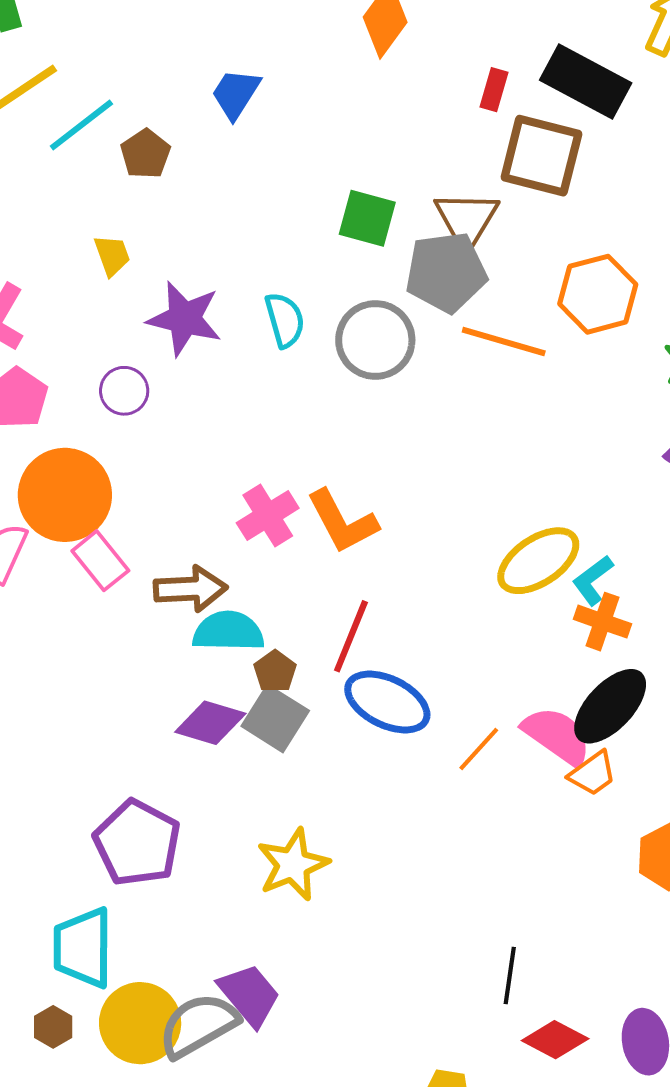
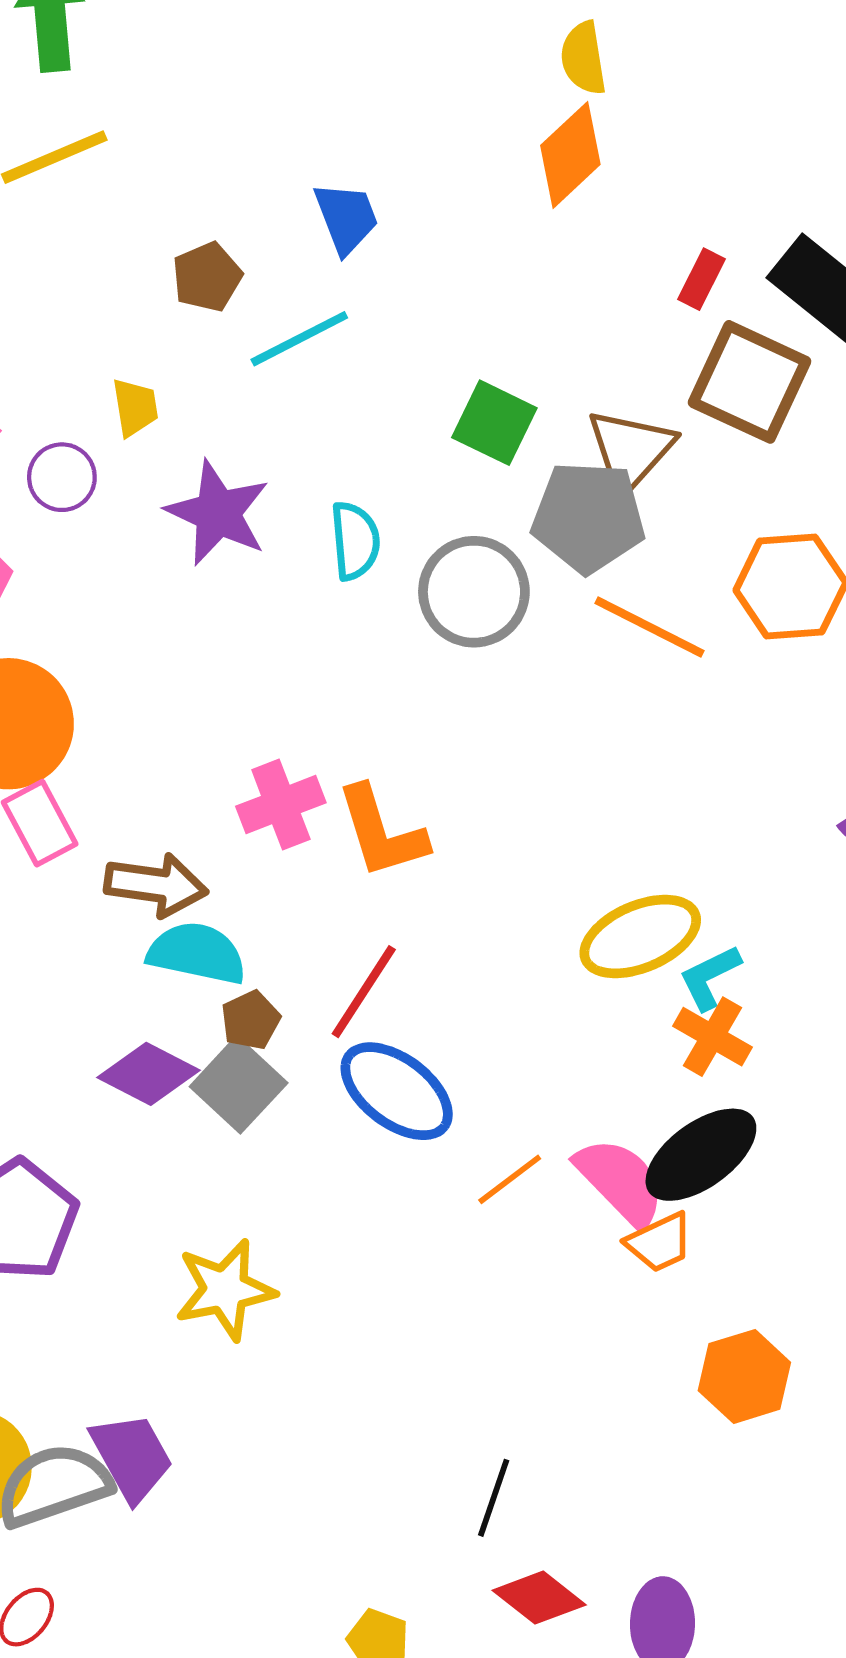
blue trapezoid: (236, 94) -> (346, 218), turned 116
cyan line: (81, 125) -> (299, 339), moved
purple circle: (124, 391) -> (62, 477), moved

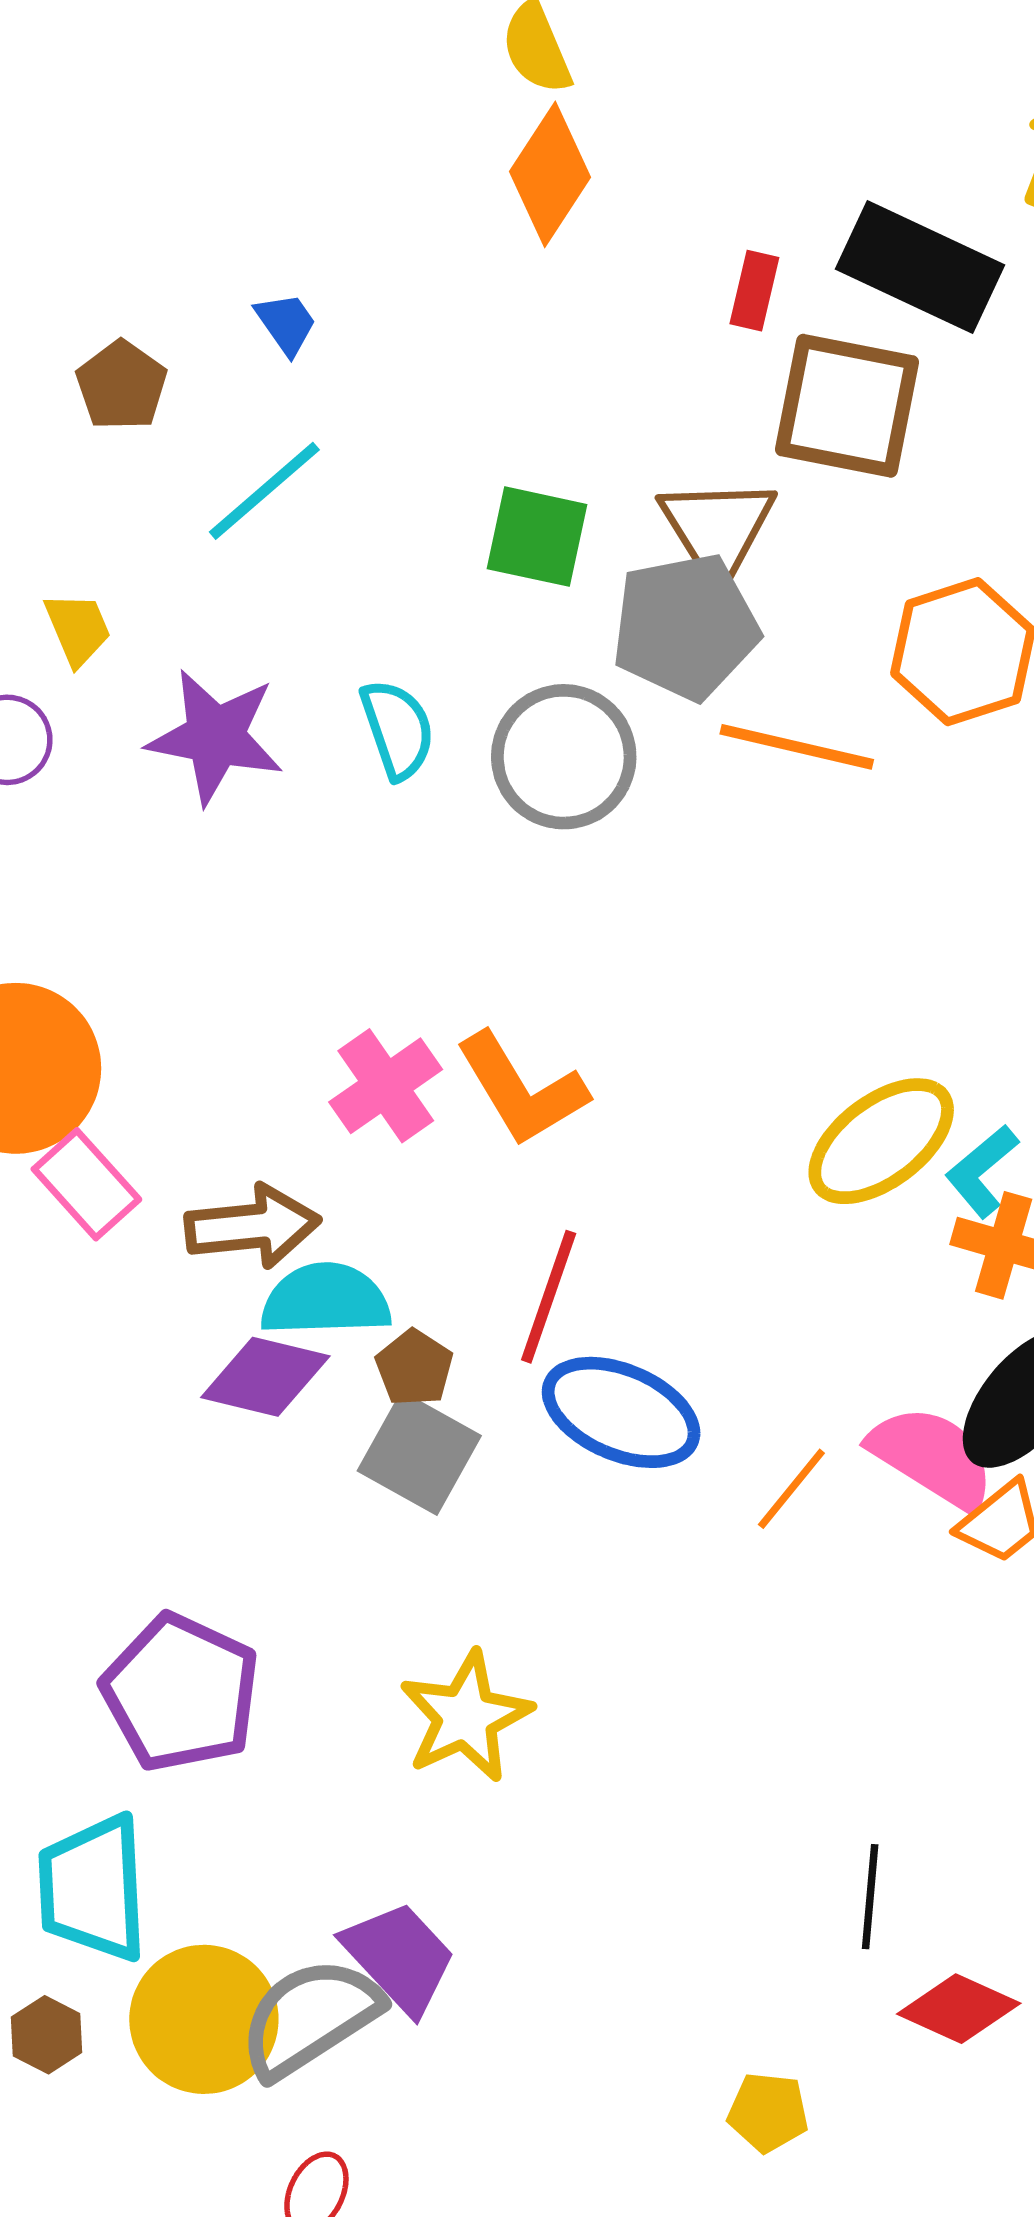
blue trapezoid: (346, 218) -> (286, 323), size x0.7
brown pentagon: (207, 277) -> (122, 386), moved
purple diamond: (149, 1074) -> (265, 1377), moved

